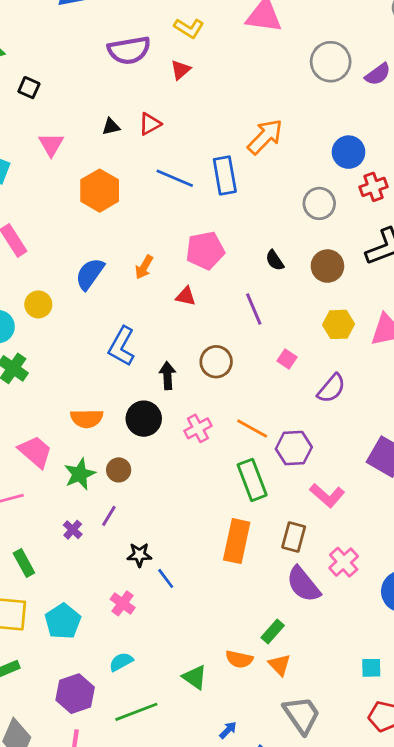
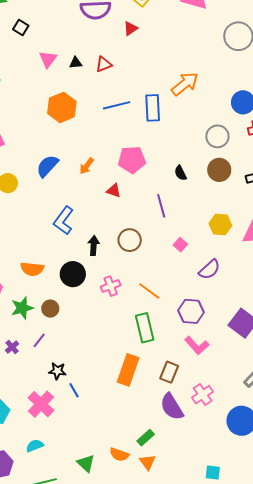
pink triangle: (51, 145) -> (48, 59), moved
blue line: (175, 178) -> (117, 105), turned -44
brown circle: (327, 266) -> (219, 170), moved
purple hexagon: (294, 448) -> (191, 311), moved
pink cross: (123, 603) -> (41, 404), size x1.5

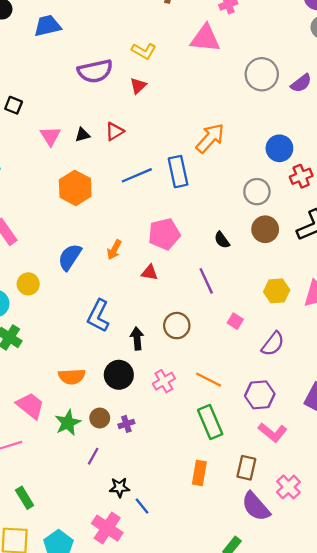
purple cross: (12, 347) -> (126, 424), moved, turned 32
orange rectangle: (128, 370) -> (199, 473), size x0.7

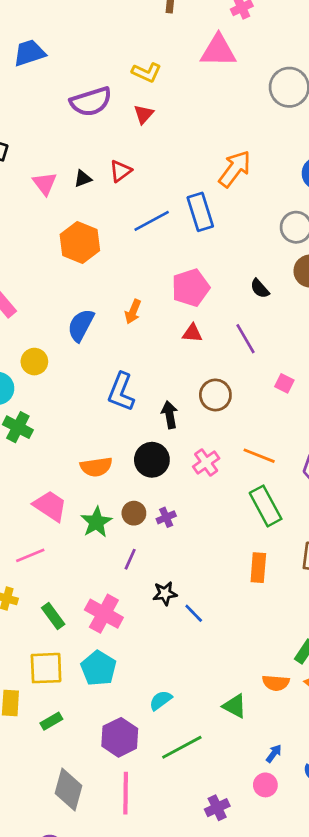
red triangle: (150, 273) -> (192, 333), moved
pink cross: (107, 528) -> (104, 614), moved

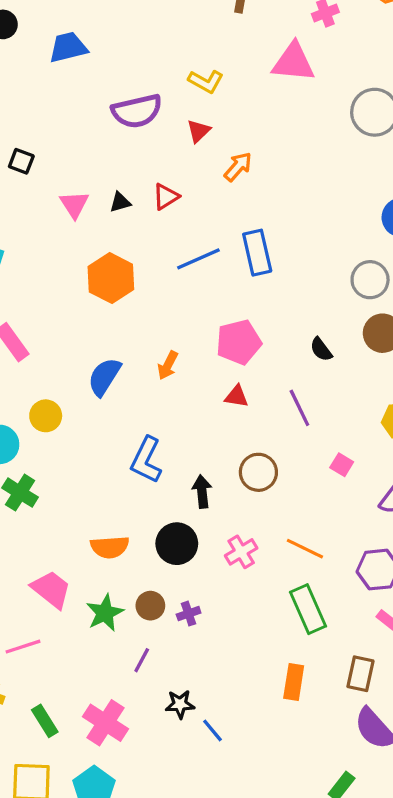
orange arrow: (235, 169) -> (238, 167), moved, size x0.7

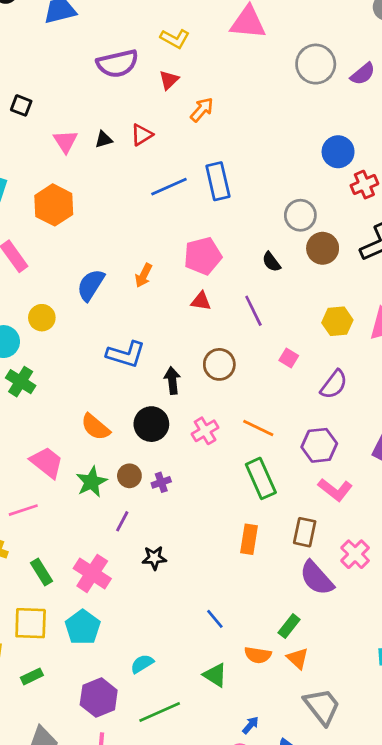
orange hexagon: (111, 278) -> (54, 205), moved
gray circle: (370, 280) -> (300, 215), moved
blue L-shape: (146, 460) -> (126, 354), turned -99
orange semicircle: (110, 547) -> (95, 427), turned 44
blue line: (212, 730) -> (215, 619), moved

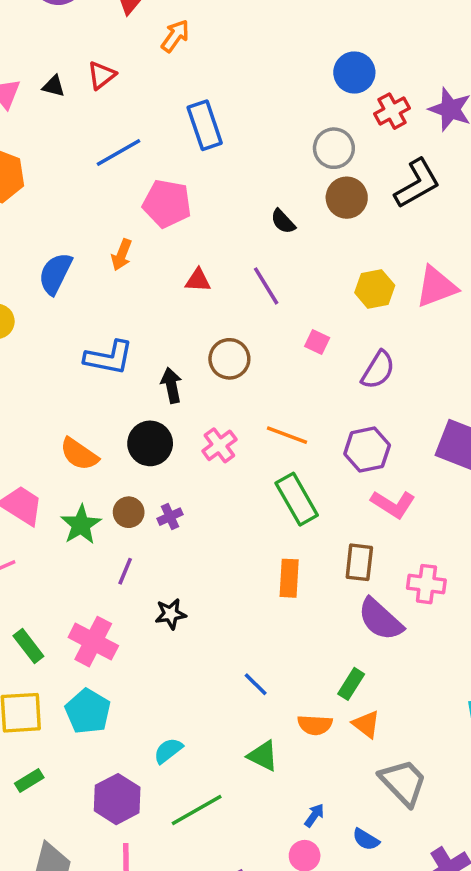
black triangle: (104, 139) -> (54, 86), turned 36
blue line: (169, 187) -> (118, 152), moved
gray circle: (300, 215) -> (334, 148), moved
pink pentagon: (203, 256) -> (167, 204), moved, turned 30
pink cross: (355, 554) -> (426, 584), turned -32

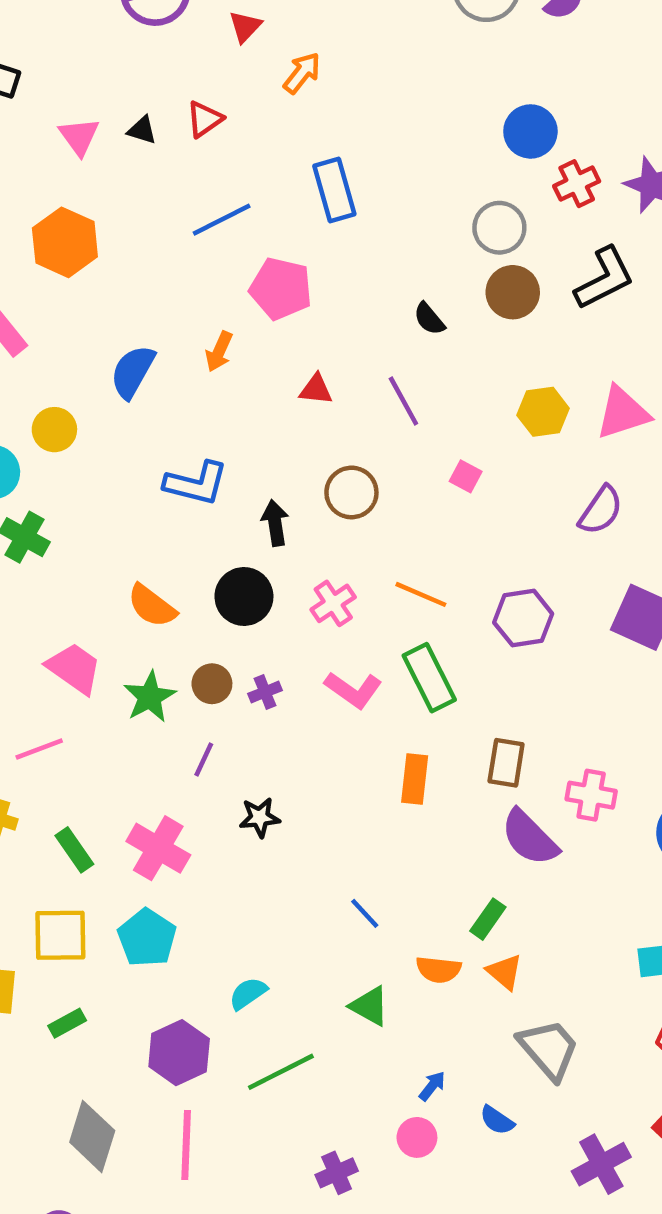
purple semicircle: (378, 370) -> (601, 510), moved
pink L-shape: (393, 504) -> (353, 690), moved

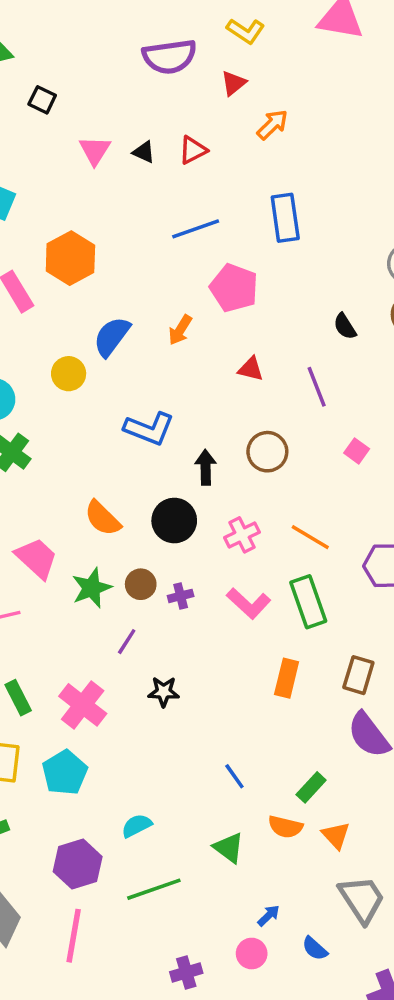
orange hexagon: (65, 242) -> (70, 258), moved
yellow circle: (54, 430) -> (69, 374), moved
green rectangle: (488, 919) -> (311, 787), moved

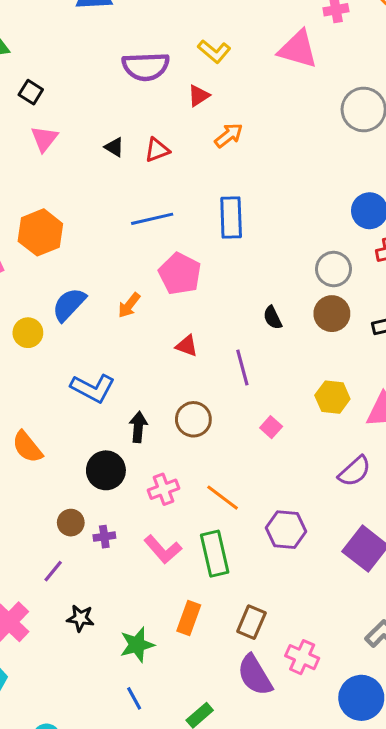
pink triangle: (95, 150) -> (44, 139), moved
orange semicircle: (103, 518) -> (27, 447), moved
green star: (92, 588) -> (137, 645), moved

